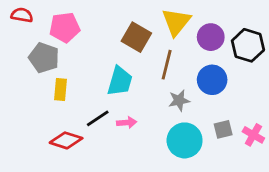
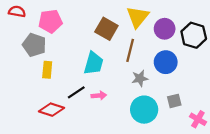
pink cross: (253, 135) -> (198, 119), moved

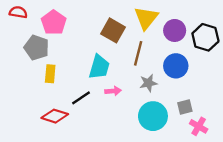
pink pentagon: (50, 21) -> (54, 22), turned -30
pink arrow: (99, 96) -> (113, 91), moved
pink cross: (198, 119) -> (199, 126), moved

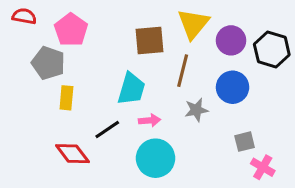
brown square: (113, 30) -> (149, 40), turned -35
red diamond: (55, 116) -> (72, 154), turned 35
cyan circle: (153, 116) -> (156, 158), moved

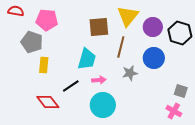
pink pentagon: (71, 30) -> (47, 20), turned -30
gray square: (245, 142) -> (181, 91), moved, turned 32

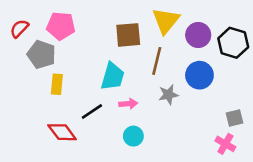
red semicircle: (16, 11) -> (19, 29), moved, turned -56
gray square: (181, 91) -> (234, 118), turned -32
cyan circle: (103, 105) -> (133, 136), size x0.6

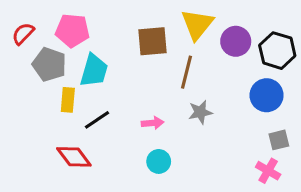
blue circle: (199, 75) -> (267, 95), moved
cyan trapezoid: (113, 76) -> (94, 71), moved
black line: (92, 111) -> (97, 120), moved

